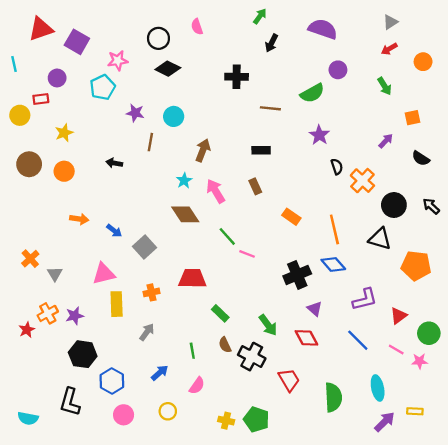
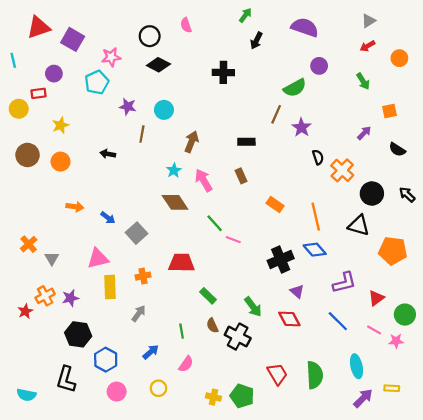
brown line: (270, 108) -> (276, 114), moved, turned -72
red trapezoid: (289, 380) -> (277, 374), moved

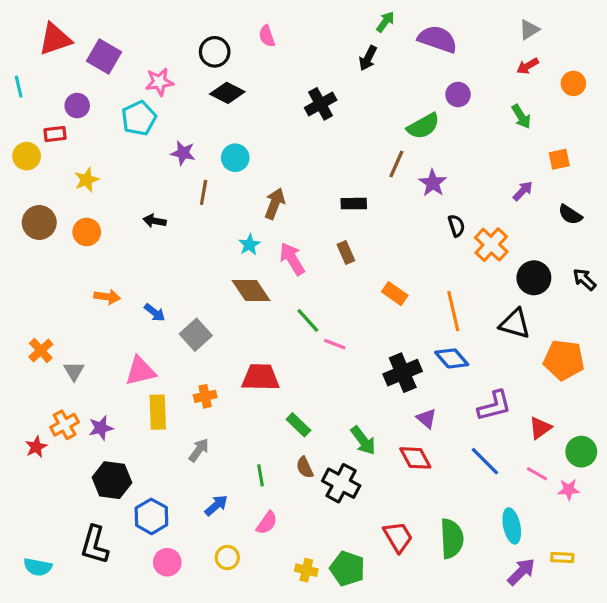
green arrow: (245, 15) -> (385, 22), moved
black cross: (223, 72) -> (321, 104), turned -30

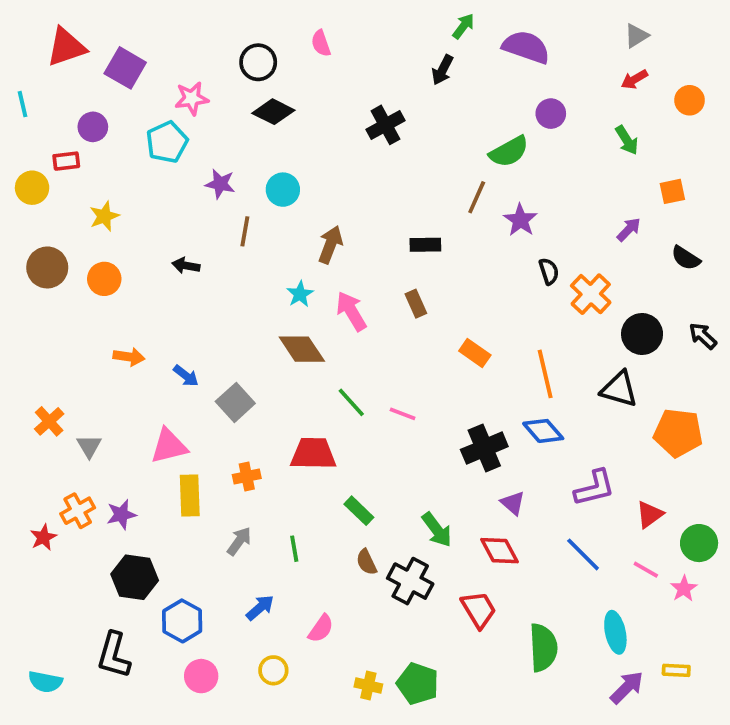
green line: (308, 320) -> (351, 402), moved
green line: (260, 475) -> (294, 549), moved
pink star: (569, 490) -> (684, 589), turned -30
red trapezoid: (398, 537) -> (479, 610), moved

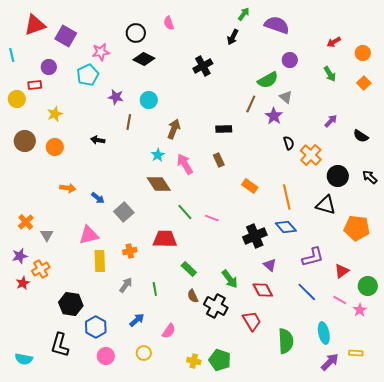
gray triangle: (636, 36) -> (286, 97), moved, turned -48
orange square: (672, 191) -> (364, 83), moved, turned -32
purple star: (121, 515) -> (20, 256), moved

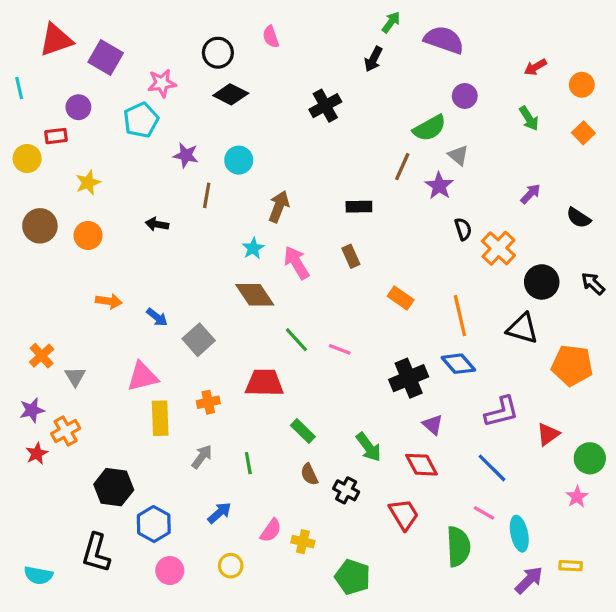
pink line: (340, 300) -> (484, 513), moved
black cross: (216, 306) -> (346, 490), size x0.7
yellow cross: (194, 361) -> (303, 542), moved

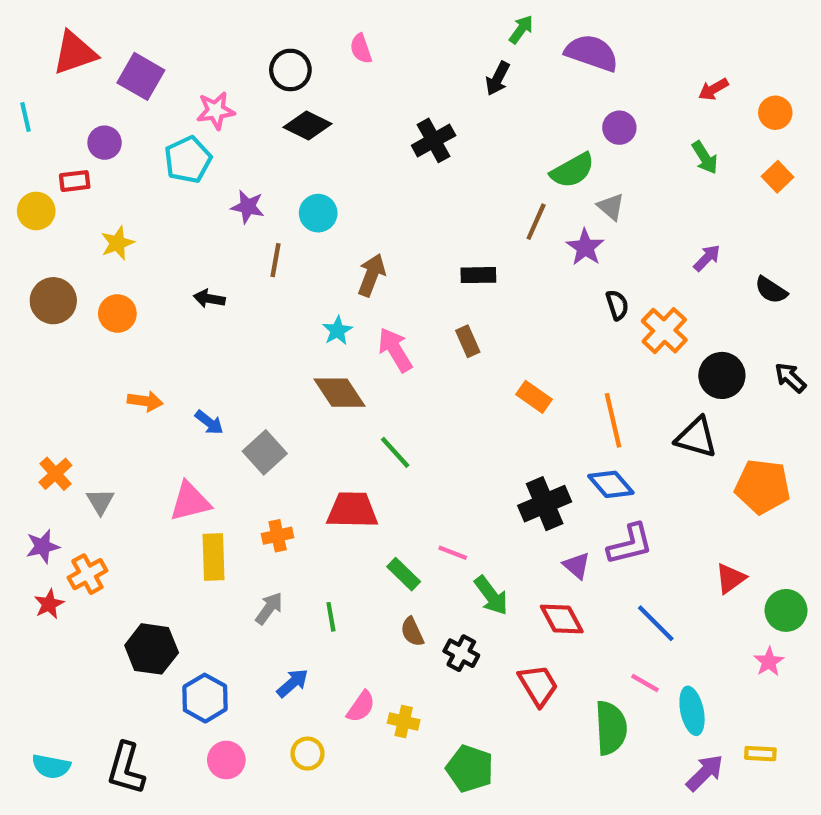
pink line: (340, 349) -> (453, 553), moved
purple L-shape: (502, 412) -> (630, 544), moved
black L-shape: (96, 553) -> (126, 769), moved

